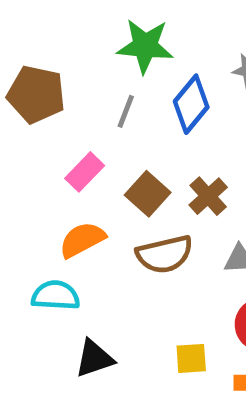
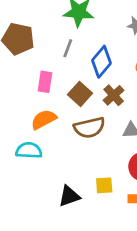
blue diamond: (191, 104) -> (101, 62), moved
pink rectangle: (85, 172) -> (45, 82), turned -35
black triangle: (94, 358) -> (69, 196), moved

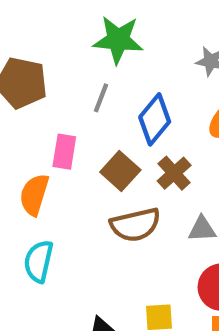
orange semicircle: (44, 119) -> (34, 195), moved, turned -45
cyan semicircle: (29, 150) -> (39, 261), turned -80

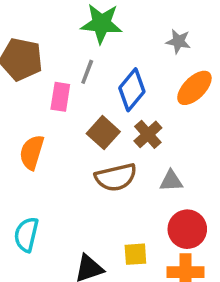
pink rectangle: (64, 152) -> (60, 97), moved
cyan semicircle: (39, 261) -> (26, 235), moved

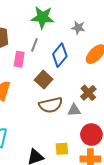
gray star: (178, 41) -> (78, 28), moved
brown cross: (148, 134) -> (88, 93), moved
gray triangle: (171, 181) -> (74, 110), moved

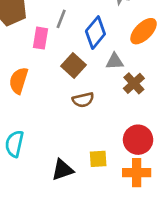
brown semicircle: (51, 105) -> (83, 100), size x0.7
gray triangle: (74, 110) -> (115, 61), moved

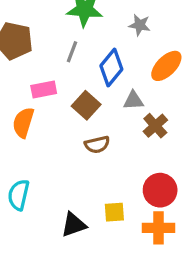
pink rectangle: (41, 38) -> (44, 90), moved, turned 70

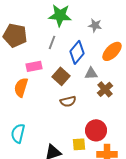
red circle: (160, 190) -> (96, 130), moved

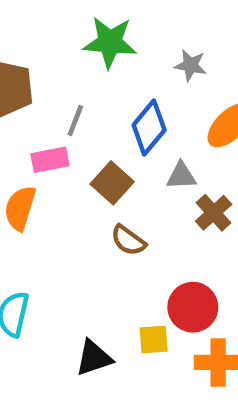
gray line: (52, 42) -> (75, 121), moved
brown semicircle: (68, 101) -> (128, 240), turned 49

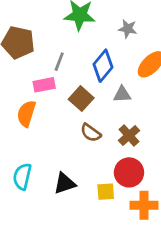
brown cross: (214, 213) -> (129, 135), moved
black triangle: (94, 358) -> (65, 183), moved

